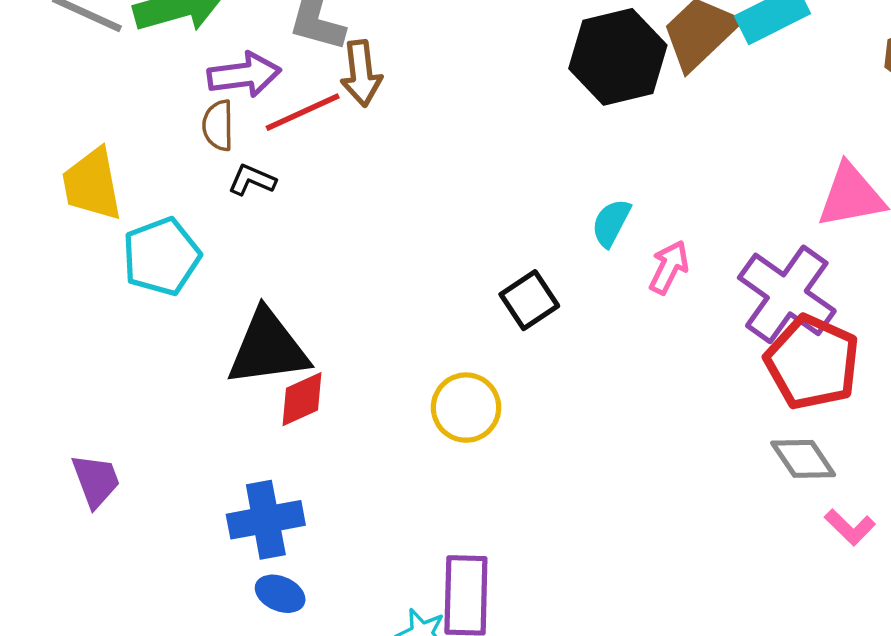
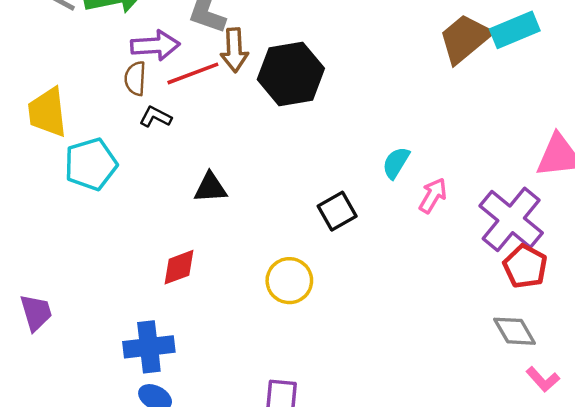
black hexagon: (618, 57) -> (291, 74), moved
black triangle: (268, 348) -> (210, 188), moved, size x0.6
red pentagon: (812, 362) -> (525, 266), size x0.7

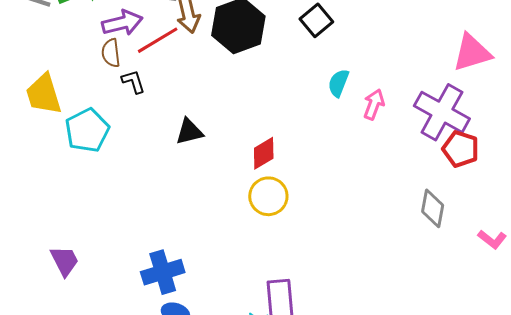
black L-shape: (156, 117) -> (133, 82), turned 56
black square: (337, 211) -> (316, 20), moved
red diamond: (179, 267) -> (264, 153), moved
gray diamond: (514, 331) -> (433, 208), moved, turned 51

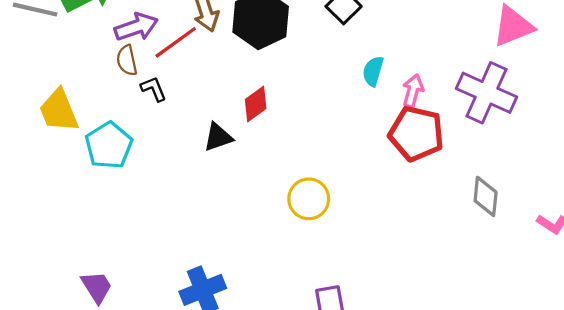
red pentagon: (461, 149) -> (416, 134), moved, size x1.4
red diamond: (264, 153) -> (256, 104), moved

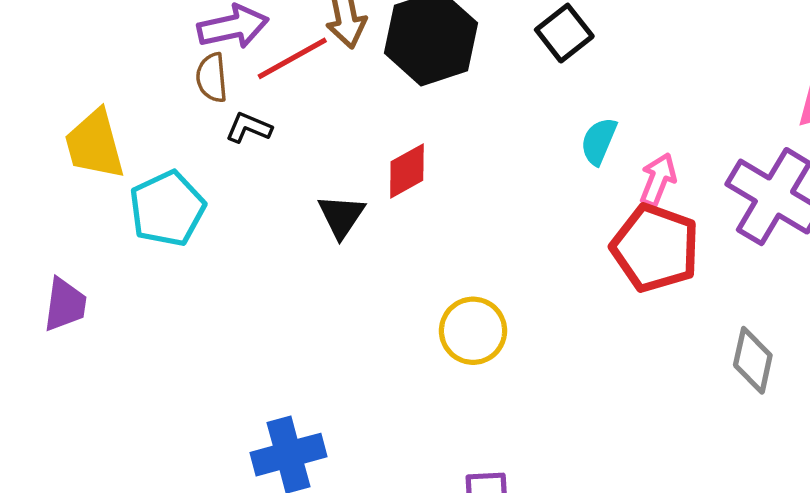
black L-shape: (154, 89) -> (249, 128), turned -52
black triangle: (218, 137) -> (341, 216), turned -44
purple trapezoid: (97, 287) -> (65, 305), moved, turned 33

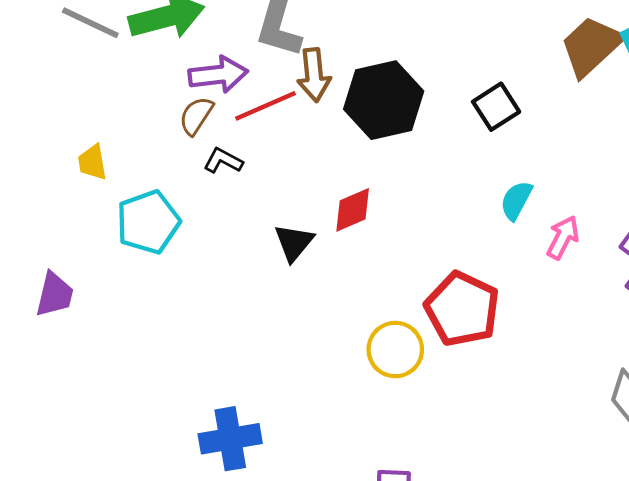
brown semicircle: (212, 78) -> (196, 116), turned 33
yellow trapezoid: (95, 144) -> (92, 162), size x0.6
red pentagon: (655, 248) -> (462, 309), moved

